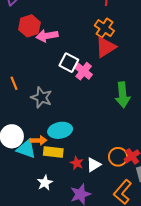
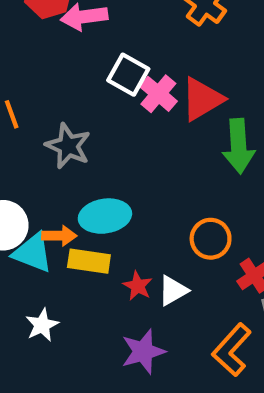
red triangle: (106, 47) -> (202, 99), moved
orange circle: (118, 157) -> (211, 239), moved
white star: (45, 183) -> (42, 325), moved

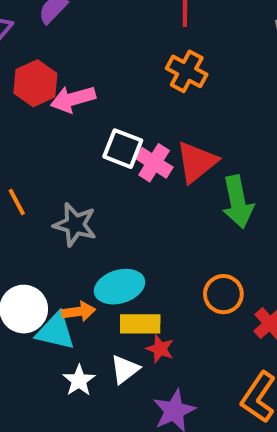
yellow rectangle: (89, 261) -> (140, 324), moved
white triangle: (173, 291) -> (125, 369), moved
white star: (42, 325) -> (79, 380), moved

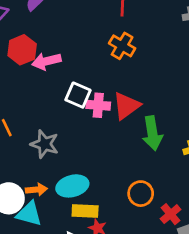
pink cross: (154, 163) -> (98, 105), turned -30
orange arrow: (79, 312) -> (36, 190), moved

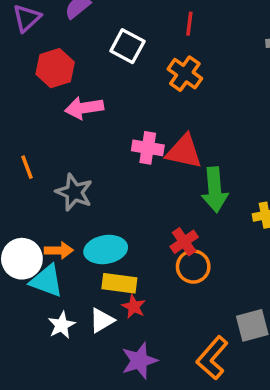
pink arrow: (46, 61) -> (84, 108), moved
white square: (78, 95) -> (127, 46), moved
red triangle: (126, 106) -> (184, 152), turned 44
red cross: (171, 214) -> (184, 242), moved

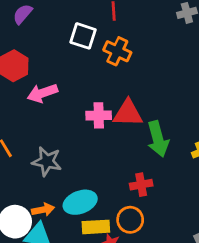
white square: (127, 46) -> (83, 36), moved
red cross: (184, 242) -> (141, 185), turned 35
orange circle: (193, 267) -> (130, 220), moved

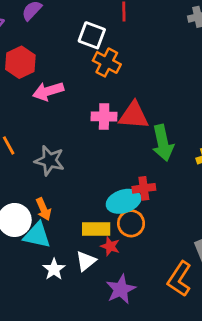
orange cross: (117, 51) -> (107, 62), moved
cyan ellipse: (80, 202) -> (124, 201), moved
orange arrow: (43, 210) -> (44, 209), turned 75

